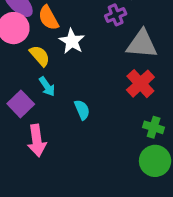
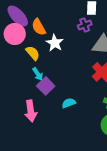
purple square: (21, 104) -> (46, 86), moved
cyan semicircle: (82, 110) -> (69, 103), moved, turned -88

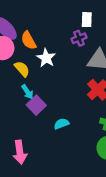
pink arrow: (31, 111) -> (20, 152), moved

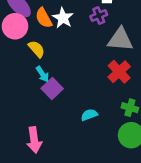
white star: (46, 58) -> (63, 18), moved
cyan semicircle: (61, 124) -> (89, 115), moved

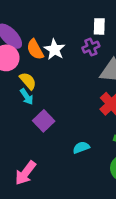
cyan arrow: (43, 74) -> (27, 97), moved
pink arrow: (34, 140) -> (25, 173), turned 45

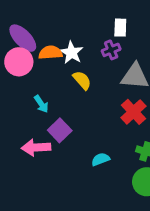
orange semicircle: (35, 49) -> (50, 53), turned 115
yellow semicircle: (28, 81) -> (82, 80), moved
pink arrow: (25, 173) -> (36, 147), moved, turned 50

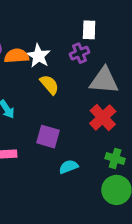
purple square: (60, 130) -> (48, 137), moved, turned -30

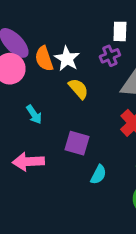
orange semicircle: (17, 56) -> (44, 59), turned -105
cyan semicircle: (69, 167) -> (98, 175), turned 138

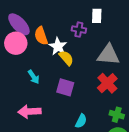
purple cross: (110, 56) -> (79, 30), moved, turned 32
white star: (67, 59) -> (58, 46), moved
purple square: (77, 143) -> (65, 87), moved

